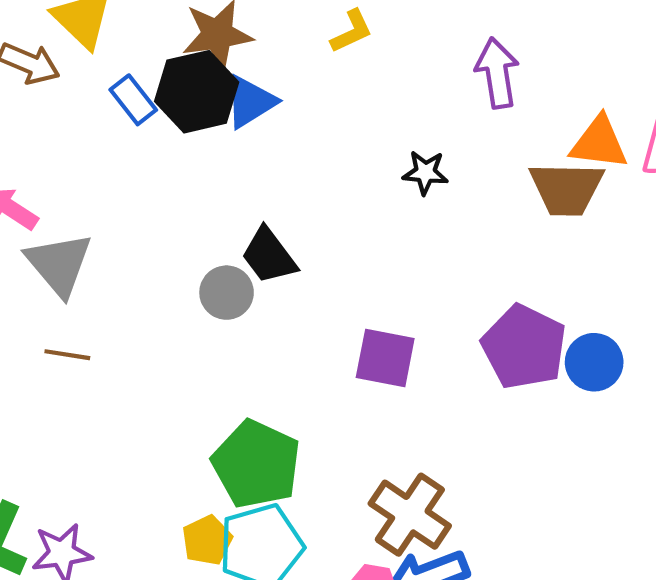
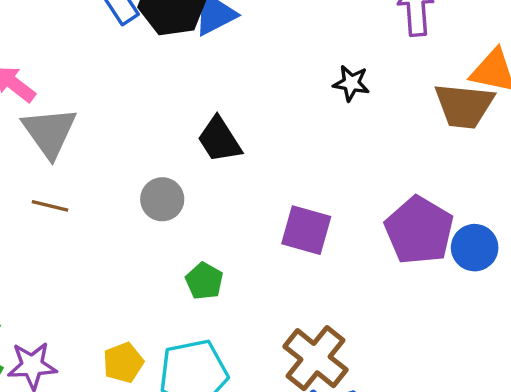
gray circle: (227, 293) -> (162, 199), moved
green pentagon: (256, 464) -> (204, 281), moved, size x0.5
yellow pentagon: (207, 540) -> (123, 363), moved

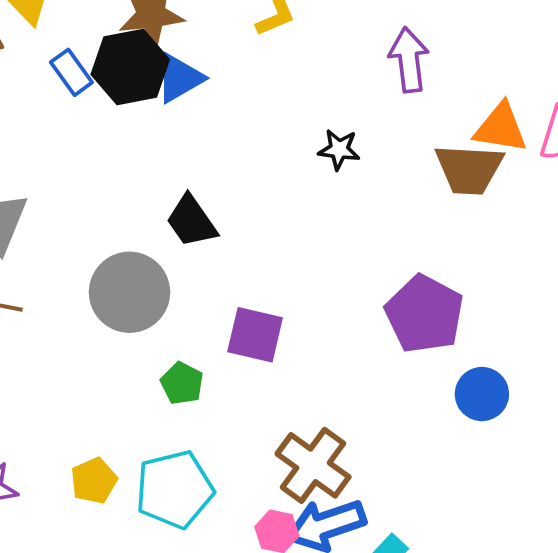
gray circle: (162, 199) -> (129, 292), size x1.6
purple square: (306, 230) -> (255, 335), moved
blue circle: (475, 248) -> (482, 394), moved

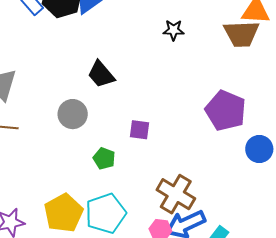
gray circle: (129, 292) -> (73, 114), size x0.7
purple square: (255, 335) -> (139, 130), size x0.7
yellow pentagon: (94, 481) -> (64, 213), size x1.6

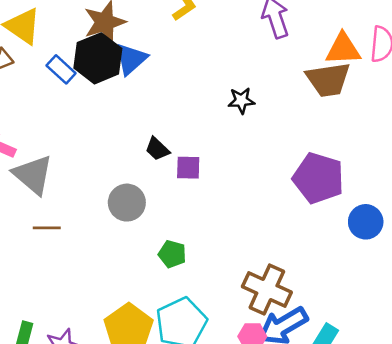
black star: (174, 30) -> (241, 100), moved
black trapezoid: (101, 74) -> (157, 149), size x0.7
purple square: (139, 130) -> (188, 168), moved

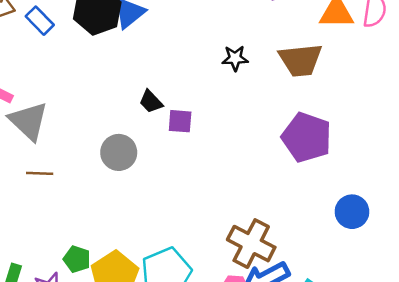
blue rectangle: (61, 69) -> (40, 21), moved
brown trapezoid: (328, 80) -> (300, 60), moved
blue circle: (366, 222) -> (352, 212), moved
green pentagon: (172, 254) -> (77, 259), moved

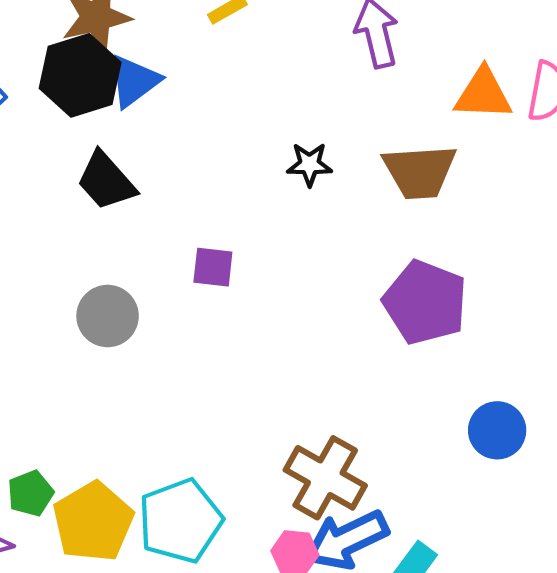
black trapezoid: (151, 102) -> (106, 181), moved, size x1.5
green pentagon: (77, 259) -> (31, 493), turned 30

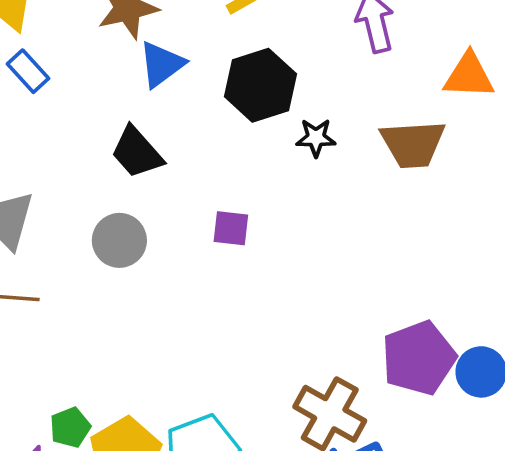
black hexagon: (80, 75) -> (260, 85), moved
purple pentagon: (425, 302) -> (419, 358), moved, turned 30
gray circle: (108, 316) -> (119, 240), moved

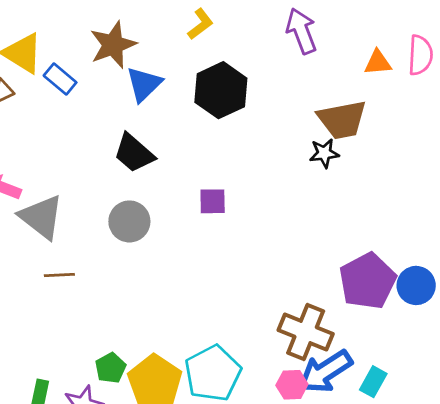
blue rectangle: (28, 71) -> (60, 79), moved
orange triangle: (469, 76) -> (378, 63), size x0.7
black star: (316, 138) -> (324, 153), moved

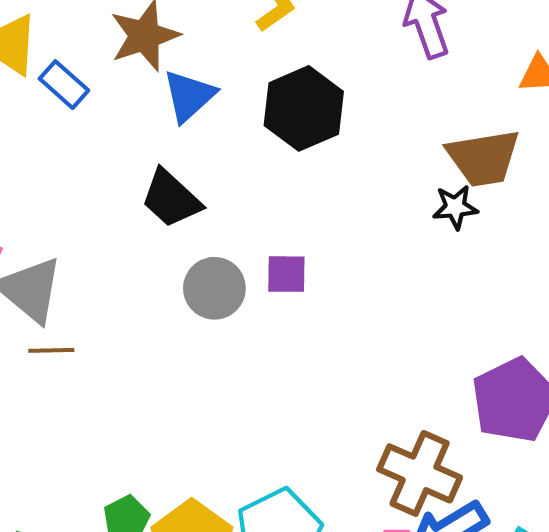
gray circle: (129, 221) -> (214, 288), moved
brown line: (59, 275) -> (51, 350), moved

